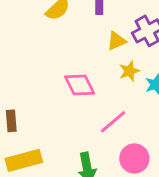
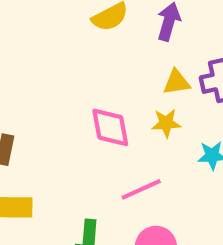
yellow star: (129, 71) -> (166, 123), moved

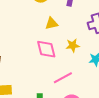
yellow triangle: (177, 82) -> (51, 24), moved

